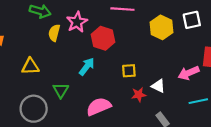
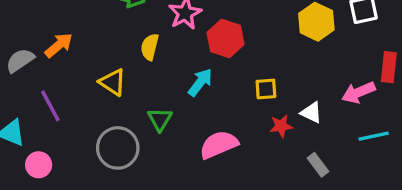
yellow semicircle: (54, 33) -> (150, 47), moved
yellow triangle: (30, 66) -> (113, 82), turned 36

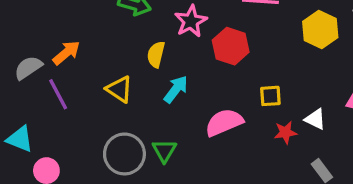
cyan arrow: (200, 82) -> (176, 89), moved
purple line: (50, 106) -> (58, 94), moved
green triangle: (160, 119) -> (164, 151), moved
pink semicircle: (219, 145) -> (224, 122), moved

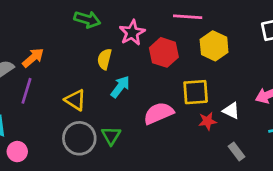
yellow hexagon: (320, 30) -> (214, 46), moved
yellow triangle: (119, 89) -> (75, 100), moved
purple line: (58, 94) -> (26, 91), turned 45
yellow square: (270, 96) -> (196, 92), size x1.5

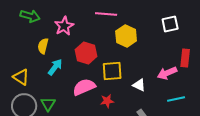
red hexagon: (164, 52) -> (86, 53), moved
red star: (207, 121) -> (107, 101), moved

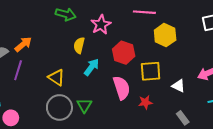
pink semicircle: (84, 87) -> (122, 88), turned 95

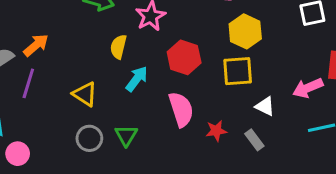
yellow square: (151, 71) -> (238, 71), moved
gray circle: (59, 107) -> (89, 138), size x0.7
gray rectangle: (183, 118) -> (254, 140), moved

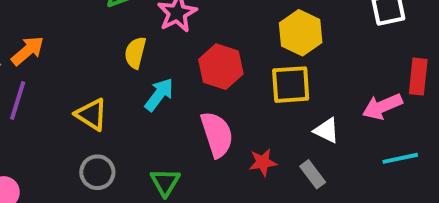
green triangle: (126, 135) -> (165, 182), moved

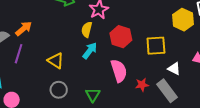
yellow hexagon: (301, 33) -> (183, 20), moved
yellow semicircle: (135, 53) -> (87, 30), moved
gray rectangle: (313, 174) -> (167, 91), size x1.6

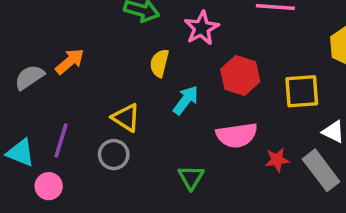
yellow semicircle: (87, 30) -> (159, 63), moved
purple line: (19, 54) -> (61, 140), moved
pink semicircle: (119, 71) -> (237, 135), turned 100
gray circle: (59, 90) -> (114, 155), moved

